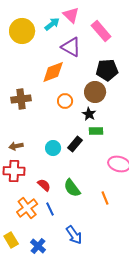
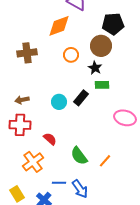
green semicircle: (72, 188) -> (79, 156), moved
orange line: (105, 198) -> (105, 161), moved, turned 64
blue line: (50, 209) -> (59, 183), moved, turned -64

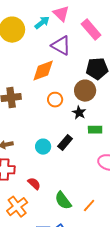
green rectangle: (102, 85) -> (95, 130), moved

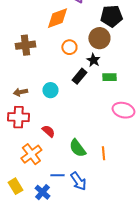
black rectangle: (65, 143) -> (79, 76), moved
cyan circle: (43, 147) -> (50, 90), moved
orange line: (89, 206) -> (103, 153), turned -48

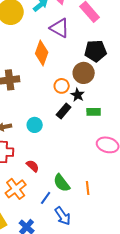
orange diamond: (57, 18) -> (42, 53), turned -50
orange circle: (69, 47) -> (62, 86), moved
blue line: (57, 175) -> (46, 198), moved, turned -56

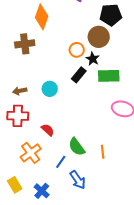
orange diamond: (42, 53) -> (42, 17), moved
green rectangle: (94, 112) -> (109, 76), size x1.5

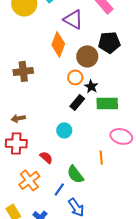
orange diamond: (42, 17) -> (58, 44), moved
brown circle: (99, 37) -> (87, 56), moved
cyan circle: (50, 89) -> (64, 130), moved
orange line: (103, 152) -> (101, 157), moved

